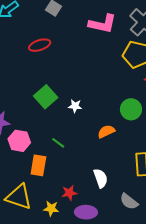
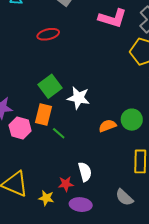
white star: (75, 106) -> (79, 98), size x1.6
green circle: (131, 109) -> (132, 120), moved
orange rectangle: (38, 165) -> (43, 115), moved
white semicircle: (101, 178) -> (85, 172), moved

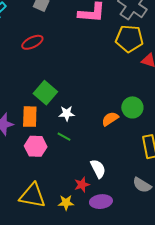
white star: (79, 98) -> (67, 113), moved, size x0.7
orange rectangle: (43, 115) -> (30, 117), moved
pink hexagon: (20, 128) -> (36, 146), moved

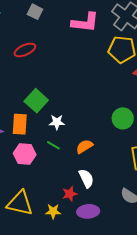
orange semicircle: (110, 119) -> (84, 146), moved

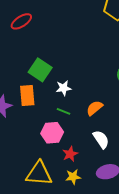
pink hexagon: (25, 154) -> (52, 133), moved
red star: (70, 194) -> (70, 154), moved

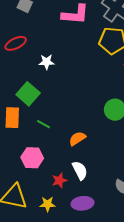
white star: (64, 88) -> (47, 62), moved
green line: (64, 111) -> (44, 124), moved
red star: (70, 154) -> (59, 180), moved

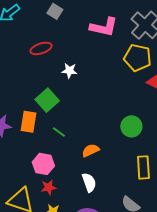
red star: (59, 180) -> (49, 187), moved

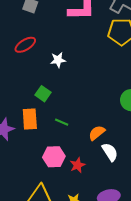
green square: (47, 100) -> (43, 94), size x0.7
white semicircle: (89, 182) -> (110, 152), moved
red star: (49, 187) -> (78, 165), moved

